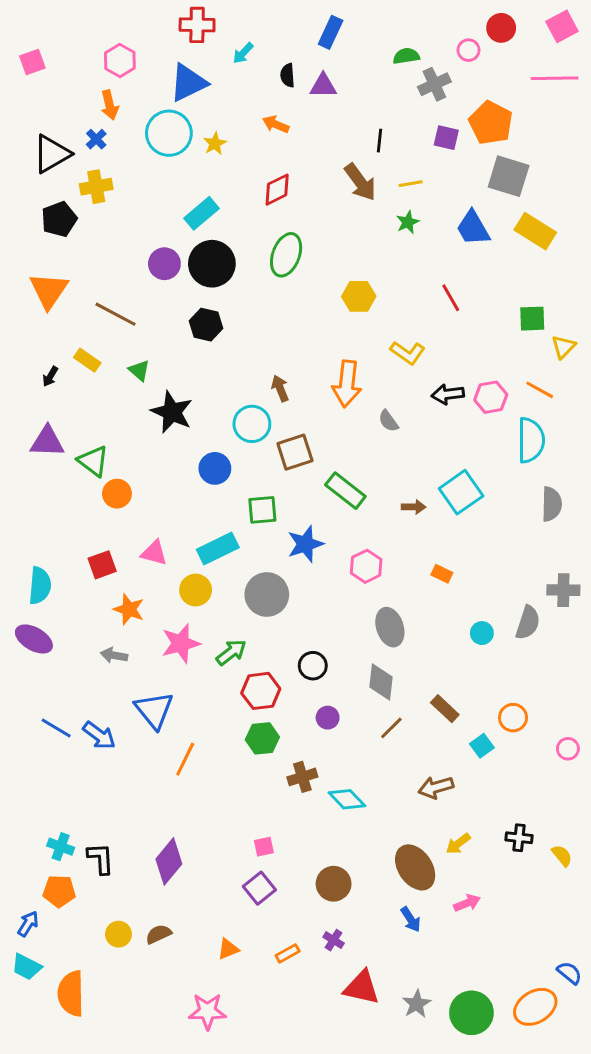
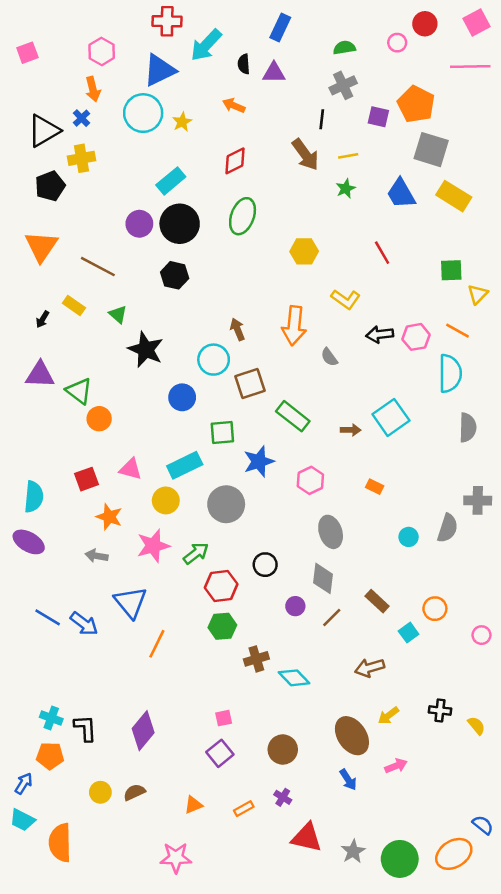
cyan arrow: (243, 53) -> (206, 45), size x1.8
gray cross: (434, 84) -> (343, 85), moved
purple circle: (328, 718) -> (295, 606), moved

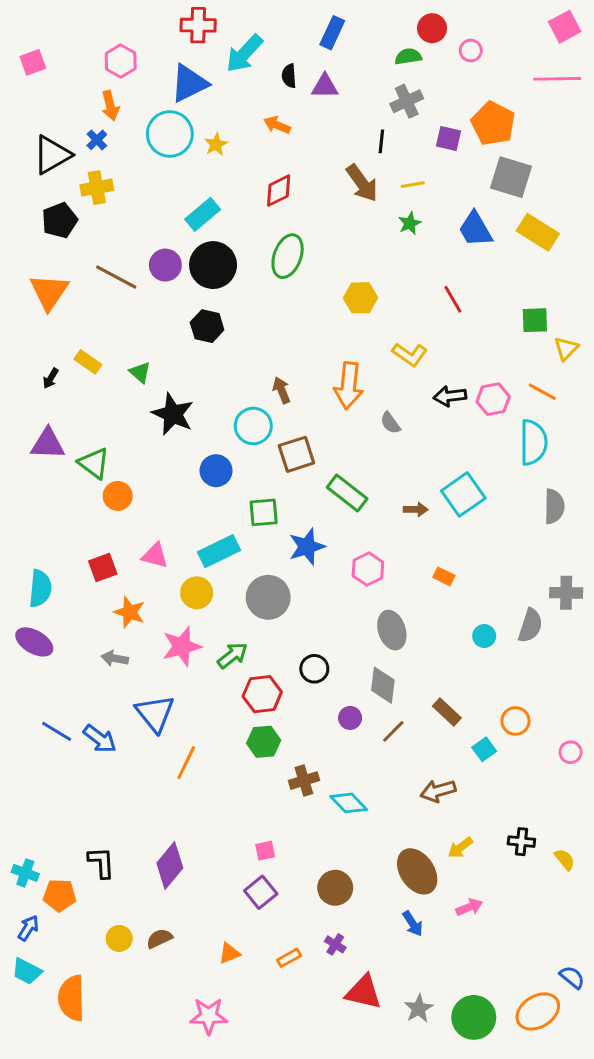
red circle: (425, 24) -> (432, 28), moved
brown line: (98, 267) -> (116, 277), moved
cyan cross: (51, 718) -> (25, 873), moved

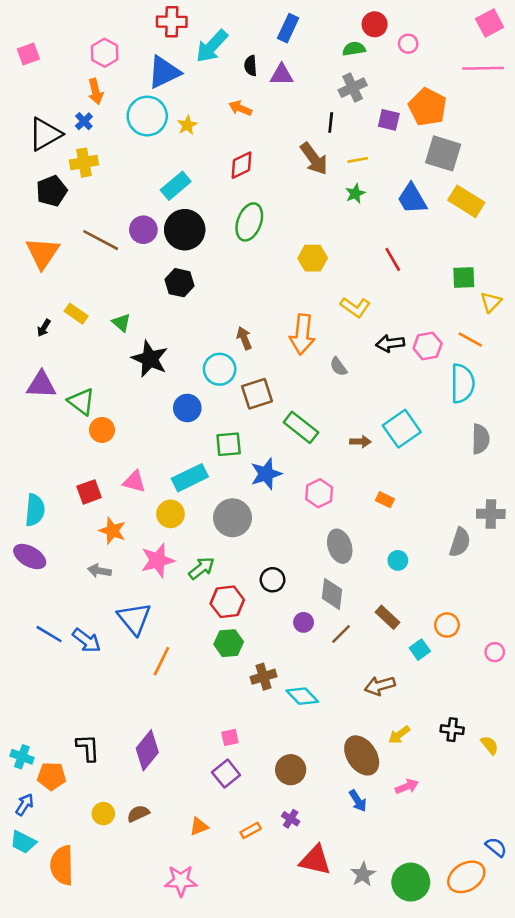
cyan circle: (484, 636) -> (398, 560), moved

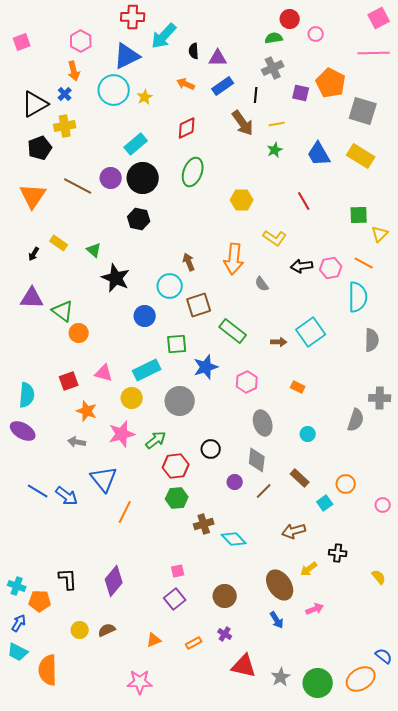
blue rectangle: (288, 28) -> (223, 86), moved, turned 30
gray square: (443, 153) -> (363, 111), moved
black cross: (452, 730) -> (338, 553), moved

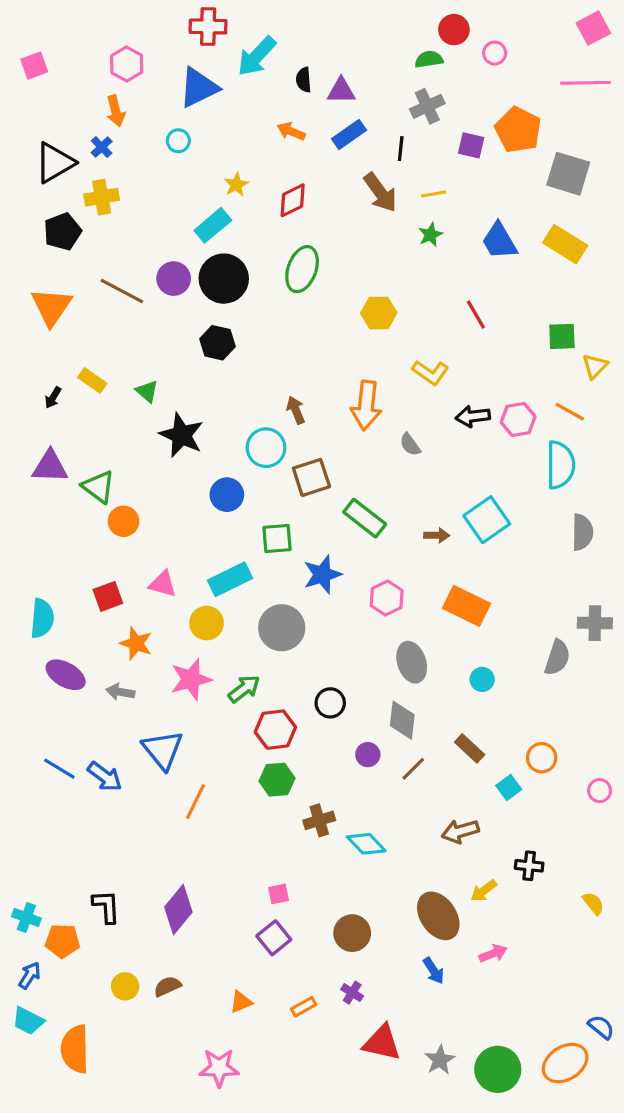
cyan circle: (114, 90) -> (178, 141), size x0.5
yellow star: (145, 97) -> (236, 185), moved
orange rectangle: (298, 387) -> (466, 606), size x2.0
purple ellipse: (23, 431) -> (66, 675), moved

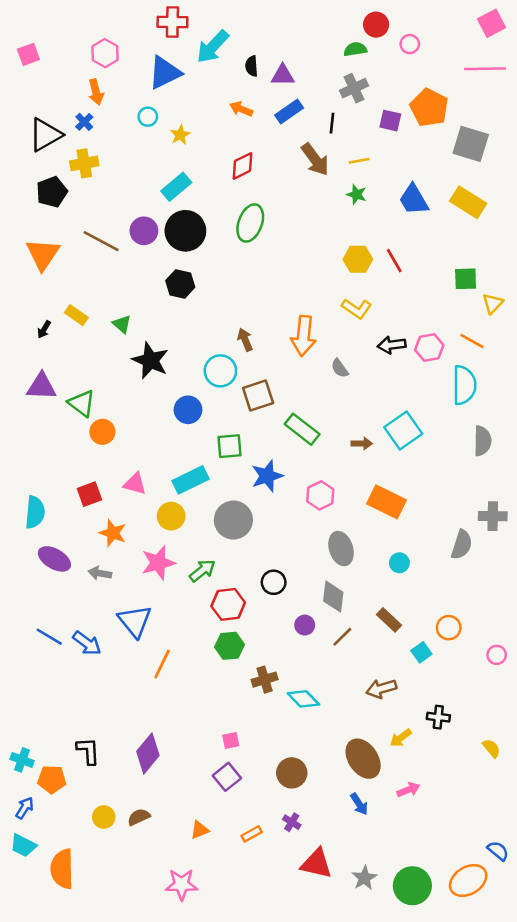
yellow star: (236, 185) -> (180, 135), moved
green star: (430, 235) -> (357, 194), turned -30
yellow hexagon: (379, 313) -> (358, 259), moved

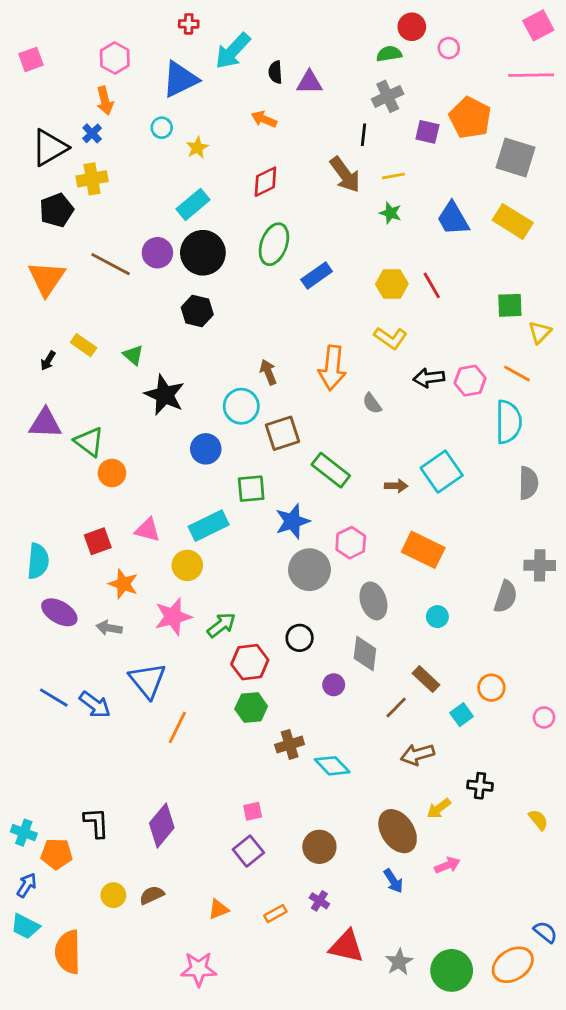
red cross: (172, 22) -> (189, 24), size x0.6
blue rectangle: (289, 111) -> (317, 275), moved
gray circle: (233, 520) -> (309, 570), moved
brown line: (342, 637) -> (396, 708), moved

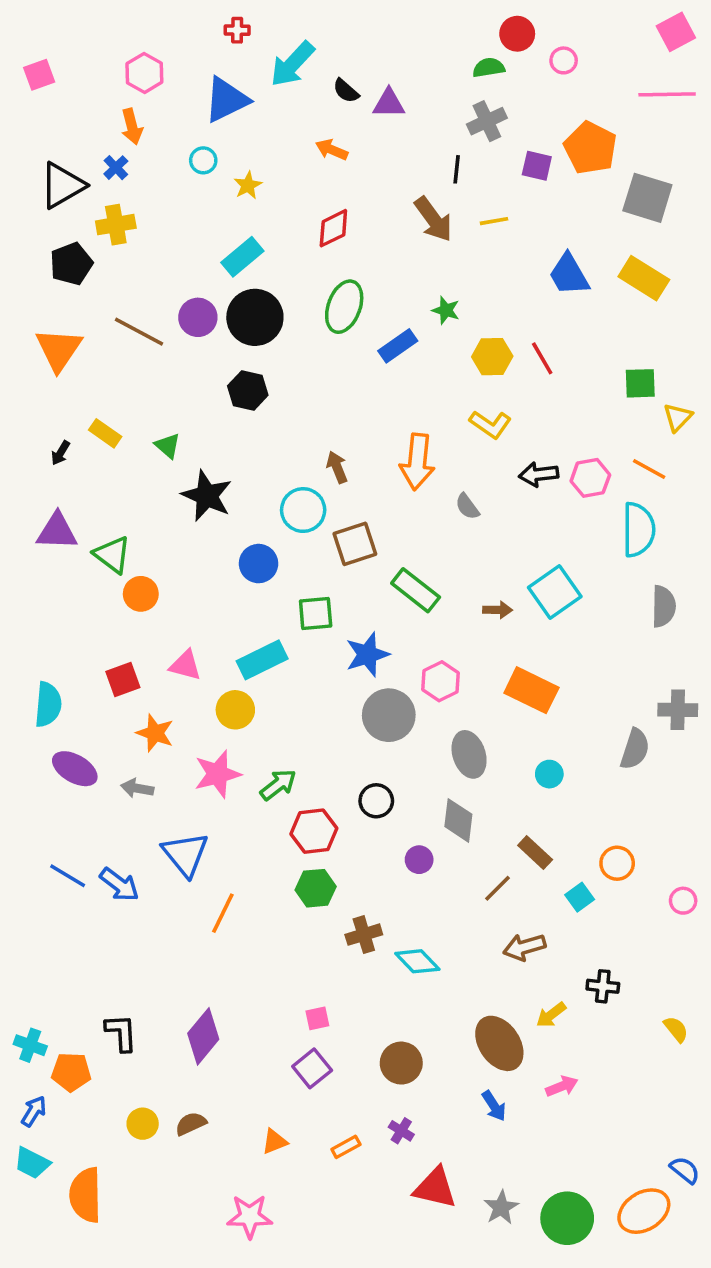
black semicircle: (275, 72) -> (346, 91), turned -45
green star: (390, 213) -> (446, 310), moved

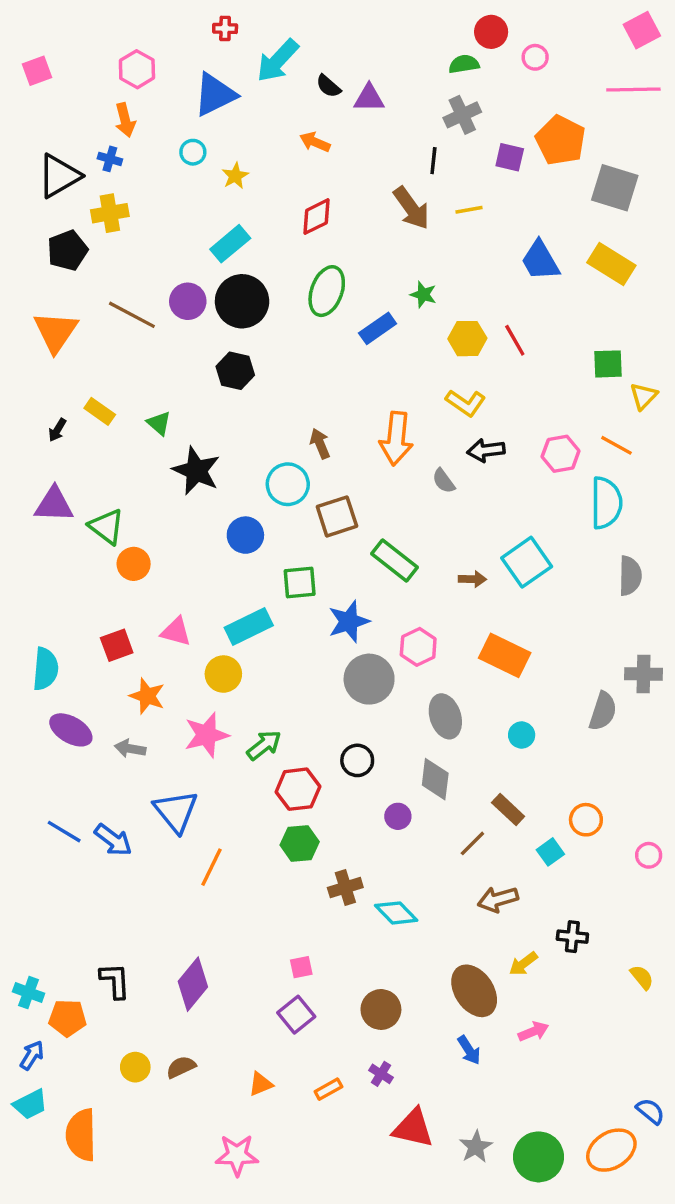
blue cross: (116, 168) -> (110, 159), turned -30
black arrow: (539, 474) -> (486, 450), moved
cyan trapezoid: (32, 1163) -> (30, 1104), turned -54

